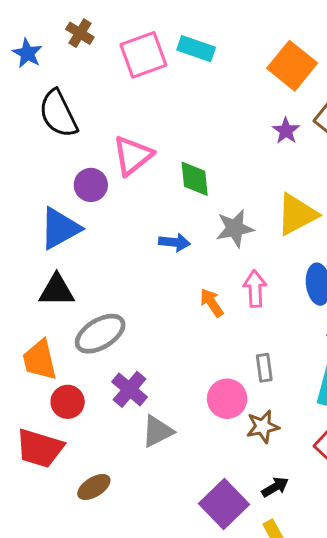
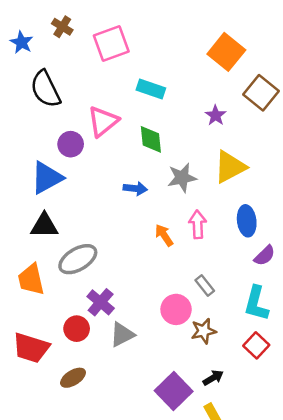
cyan rectangle: (196, 49) -> (151, 89), moved
purple star: (286, 131) -> (216, 115), moved
gray rectangle: (264, 368) -> (205, 285), turned -30
red circle: (68, 402) -> (77, 329), moved

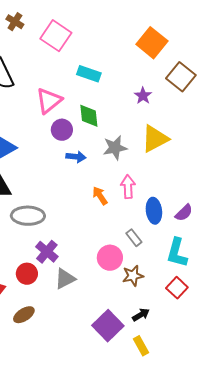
pink square: (111, 44) -> (56, 36), turned -36
purple circle: (71, 144) -> (62, 130), moved
blue ellipse: (247, 221) -> (154, 211), moved
gray ellipse: (78, 259) -> (28, 216), turned 32

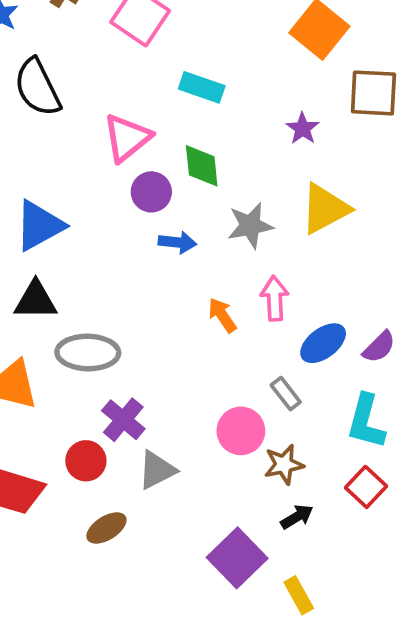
brown square: (181, 77) -> (373, 93), turned -36
blue ellipse: (154, 211) -> (323, 343), turned 60
brown ellipse: (24, 315) -> (106, 528), moved
black arrow: (141, 315) -> (297, 517), moved

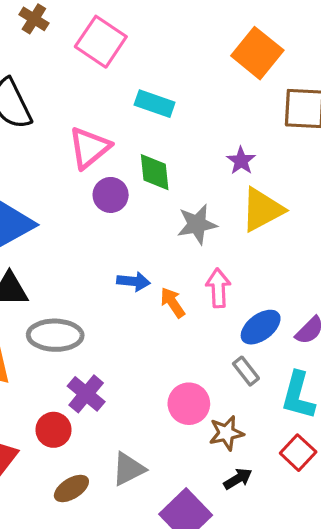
purple star: (303, 128) -> (241, 161), moved
blue arrow: (177, 242) -> (133, 281), moved
gray rectangle: (286, 394) -> (246, 371), moved
gray triangle: (157, 470) -> (129, 469), moved

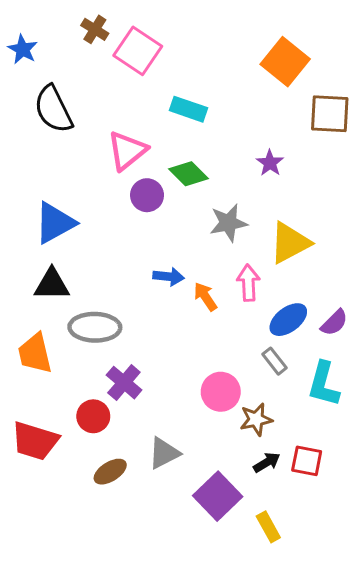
brown cross: (34, 19) -> (95, 29), moved
green diamond: (155, 172) -> (188, 174), turned -39
yellow triangle: (262, 210) -> (290, 243), moved
red square: (298, 453) -> (307, 461), moved, turned -32

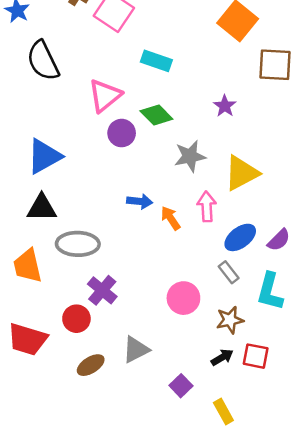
brown star: (256, 419) -> (230, 320), moved
purple square: (218, 496) -> (181, 386), size x0.6

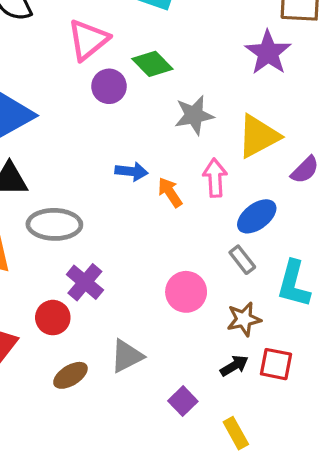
purple star: (225, 106) -> (268, 53), moved, size x1.6
purple semicircle: (279, 240) -> (305, 170), moved

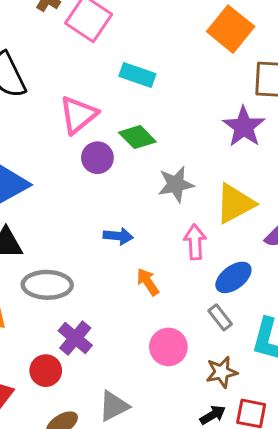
orange arrow: (170, 192) -> (148, 282), moved

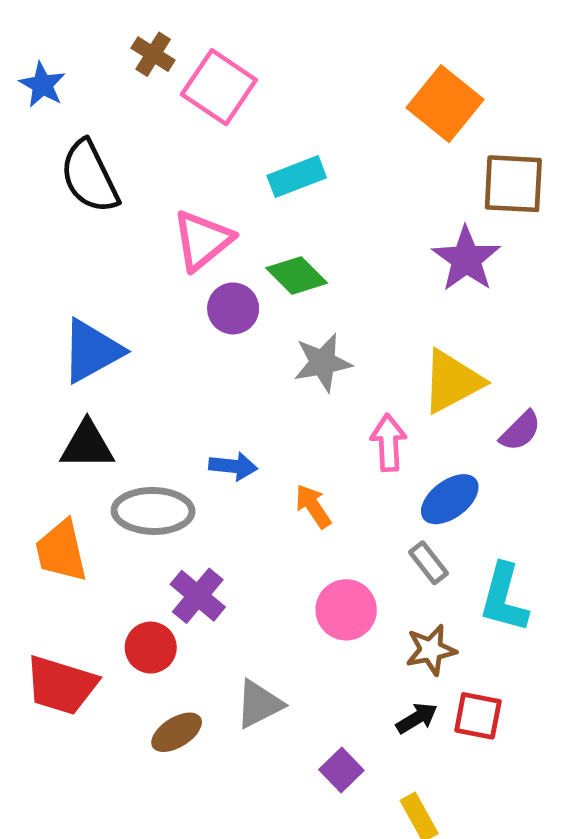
cyan rectangle: (137, 75) -> (297, 177), turned -40
gray star: (176, 184) -> (323, 363), moved
blue arrow: (118, 236) -> (233, 466), moved

